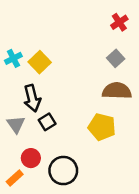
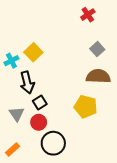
red cross: (119, 22) -> (88, 15), moved
cyan cross: (13, 58) -> (11, 61), moved
gray triangle: (16, 124) -> (17, 114), moved
red circle: (31, 158) -> (39, 122), moved

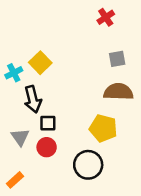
gray square: (97, 49) -> (117, 59), turned 32
black square: (40, 102) -> (48, 123), turned 32
black circle: (53, 143) -> (88, 165), moved

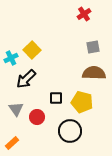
black arrow: (33, 99) -> (26, 79), turned 60
black square: (48, 123) -> (56, 98), moved

